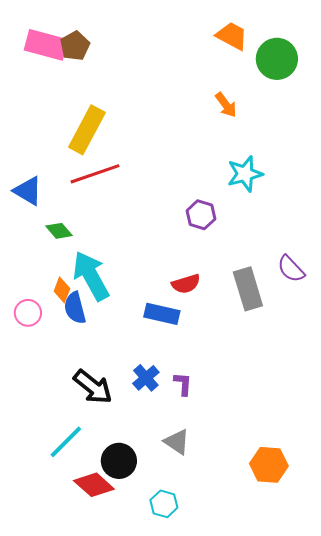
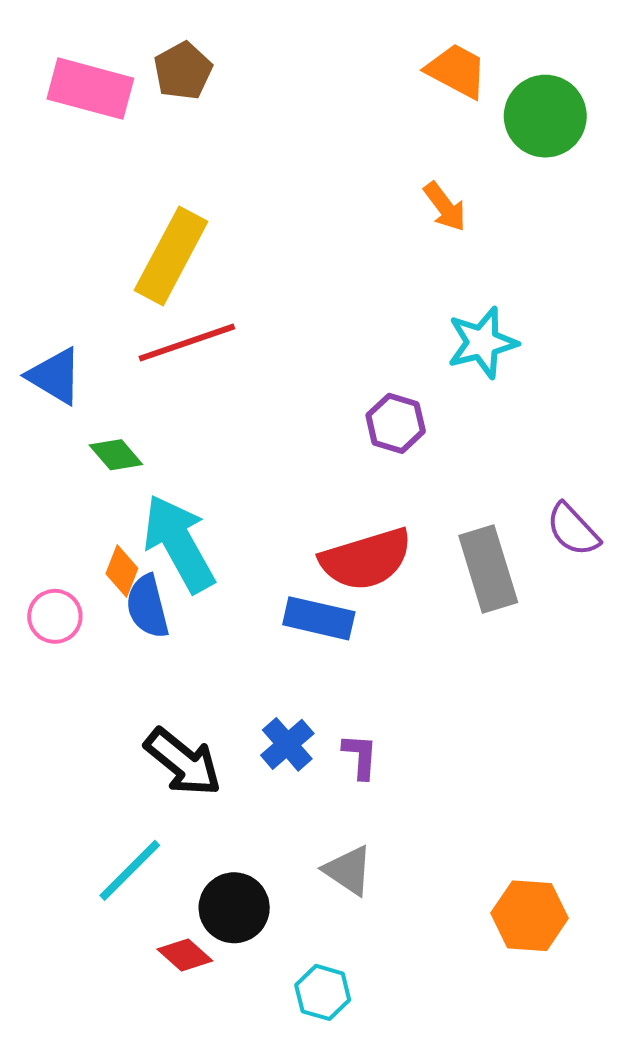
brown pentagon: (75, 46) -> (183, 71), moved
red semicircle: (186, 284) -> (366, 559), size x1.6
red diamond: (94, 485) -> (185, 955), size x0.7

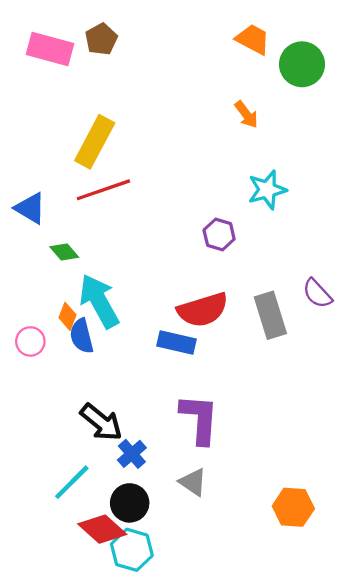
blue cross: (287, 744) -> (132, 454), moved
purple L-shape: (360, 756) -> (199, 419), size x2.0
red diamond: (185, 955) -> (102, 529), size x1.6
cyan hexagon: (323, 992) -> (132, 550), moved, size x1.4

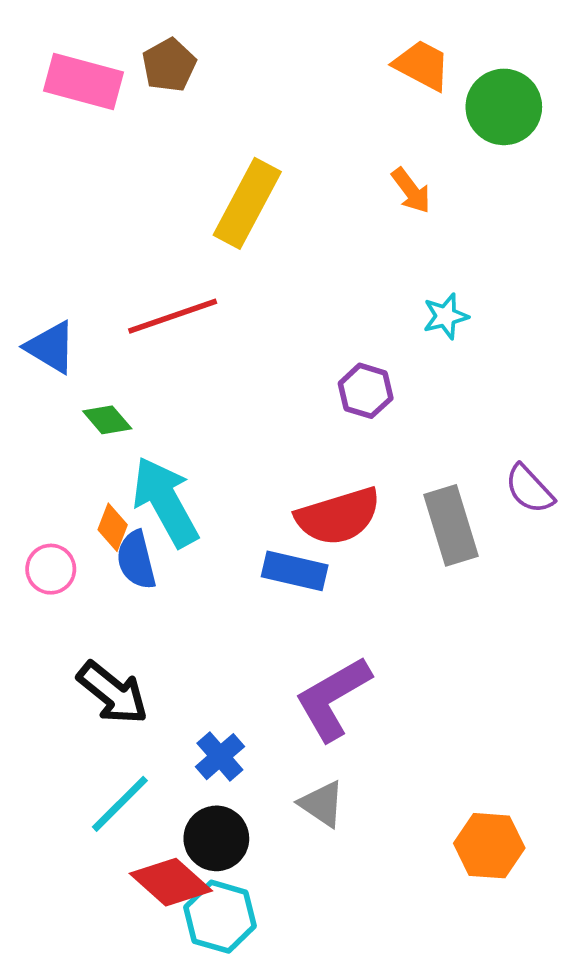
yellow rectangle: (95, 142) -> (247, 203), moved
cyan star: (267, 190) -> (446, 316), size x0.7
purple L-shape: (199, 419) -> (333, 698), turned -124
black arrow: (101, 422) -> (113, 693), moved

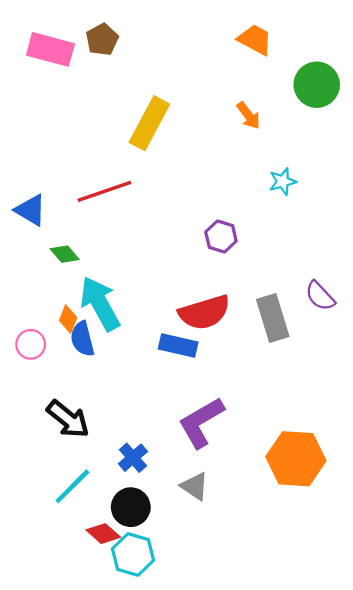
green circle: (504, 107) -> (317, 85), moved
cyan star: (446, 316) -> (283, 182), moved
orange hexagon: (489, 846) -> (296, 459), moved, size x1.4
red diamond: (171, 882) -> (103, 534), size x0.7

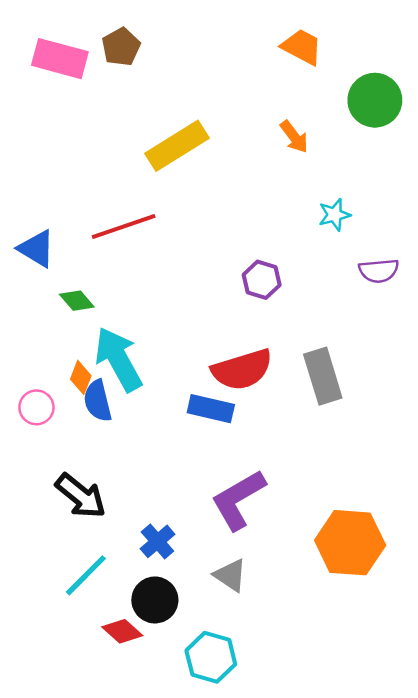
yellow rectangle: (149, 123) -> (177, 146), turned 30
purple semicircle: (320, 296) -> (379, 271), moved, turned -52
cyan hexagon: (133, 554) -> (211, 657), moved

